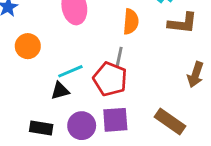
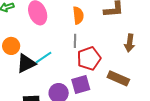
red pentagon: (110, 79) -> (89, 58), moved, turned -30
black triangle: (60, 91) -> (26, 63), moved, size x1.5

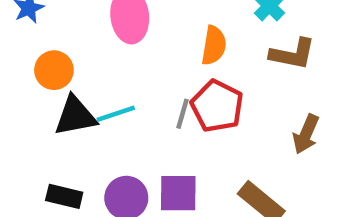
gray line: (75, 41) -> (183, 114), moved
red pentagon: (89, 58) -> (217, 106), moved, turned 30

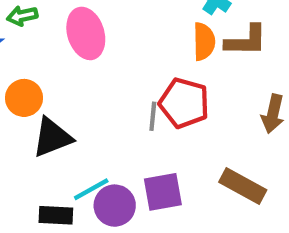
orange semicircle: (214, 45) -> (204, 42), moved
cyan line: (116, 114) -> (91, 189), moved

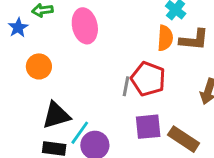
black triangle: (52, 137) -> (56, 115), moved
cyan line: (91, 189) -> (80, 133), turned -30
purple square: (163, 192) -> (148, 127), moved

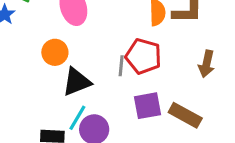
orange circle: (39, 66) -> (55, 52), moved
black triangle: (56, 115) -> (77, 82), moved

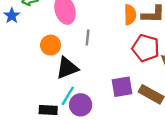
red pentagon: (143, 56) -> (146, 48), moved
gray line: (121, 66) -> (88, 37), moved

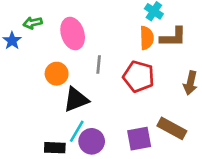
red pentagon: (146, 48) -> (139, 76), moved
purple square: (122, 87) -> (139, 139), moved

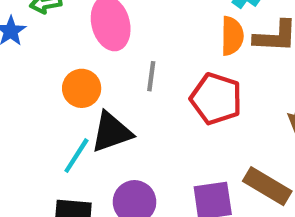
cyan line: (77, 131) -> (76, 156), moved

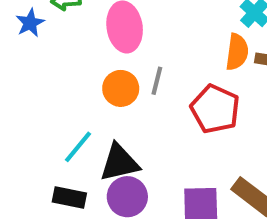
orange circle: (82, 88) -> (121, 88), moved
black triangle: (111, 132) -> (119, 163), moved

